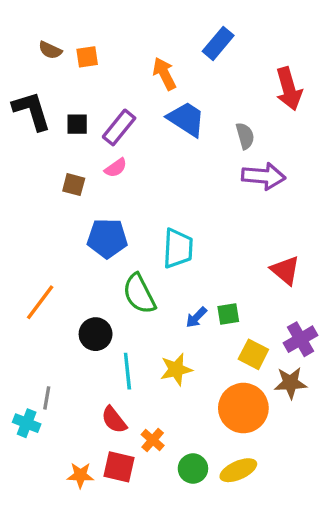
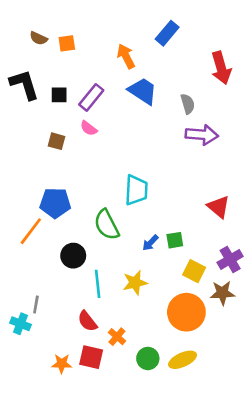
pink semicircle: (116, 168) -> (89, 128), turned 72
blue pentagon: (107, 238) -> (55, 203), moved

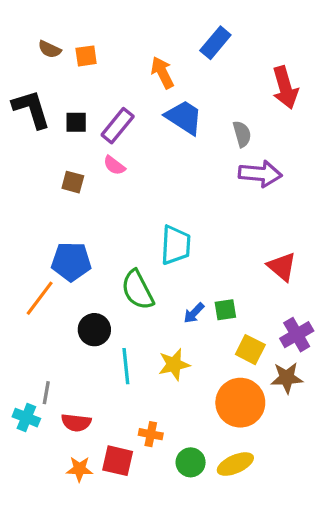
red semicircle: (87, 321) -> (76, 423), moved, turned -45
orange cross: (117, 337) -> (151, 434), turned -30

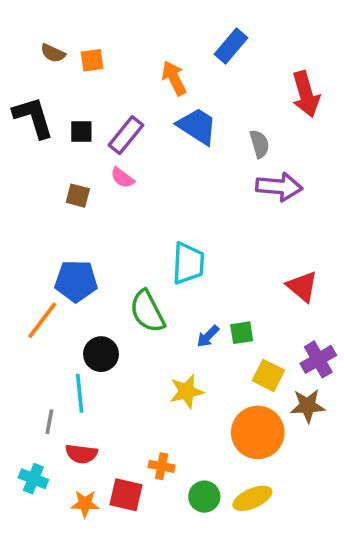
cyan line: (126, 366) -> (80, 393), moved
cyan cross: (26, 418) -> (33, 479), moved

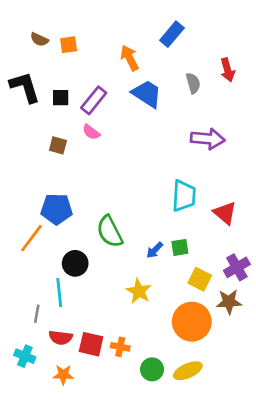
red arrow: (306, 94) -> (228, 70), size x0.7
gray semicircle: (259, 144) -> (193, 83), moved
cyan trapezoid: (188, 263) -> (184, 196), moved
yellow star: (186, 391) -> (139, 291), turned -30
red square: (126, 495) -> (91, 344), moved

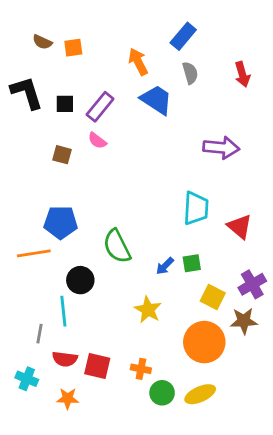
gray semicircle: (193, 83) -> (190, 73), moved
orange line: (31, 238) -> (34, 253), turned 44
orange cross: (120, 347) -> (141, 369), moved

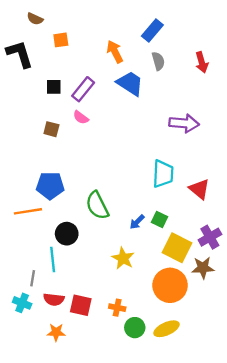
brown semicircle: (42, 42) -> (35, 19), moved
black L-shape: (27, 93) -> (20, 54), moved
green square: (192, 263) -> (159, 220), turned 35
yellow square: (213, 297) -> (177, 248), size x1.4
cyan cross: (27, 379) -> (22, 303), moved

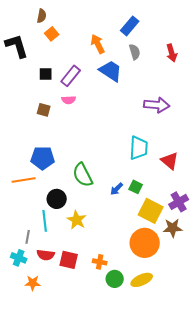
brown semicircle: (35, 19) -> (42, 16), moved, turned -104
orange square: (61, 40) -> (52, 34), turned -32
pink semicircle: (81, 117) -> (69, 100), turned -40
yellow star: (123, 258) -> (77, 220), moved
orange star: (56, 332) -> (33, 283), moved

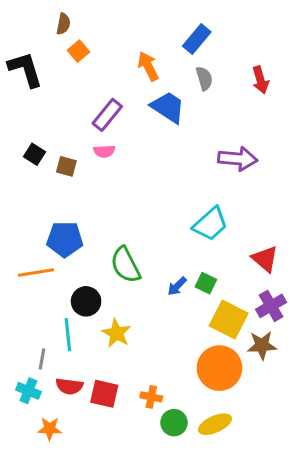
black square: (46, 74) -> (34, 154), moved, turned 32
cyan trapezoid: (139, 148) -> (210, 224), turned 45
red triangle: (170, 161) -> (265, 259), moved

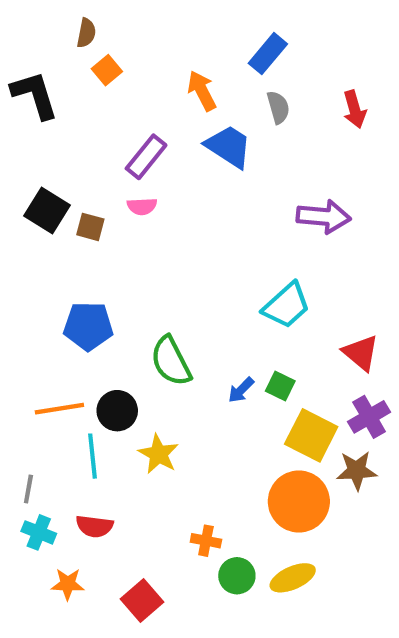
black square: (34, 154) -> (47, 210), size x1.5
orange line: (36, 273) -> (59, 409), moved
gray line: (42, 359) -> (28, 489), moved
red square: (104, 394) -> (142, 601), moved, turned 36

